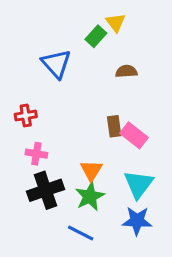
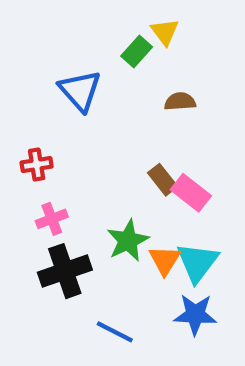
brown rectangle: (114, 126) -> (163, 180), turned -30
pink cross: (36, 154) -> (52, 219), turned -30
orange triangle: (91, 170) -> (165, 260), moved
green star: (90, 196) -> (128, 241), moved

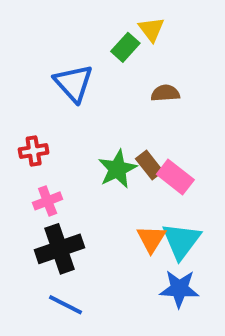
green star: (128, 241) -> (117, 169), moved
blue line: (115, 332) -> (66, 305), moved

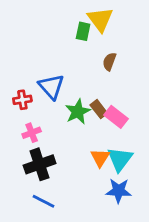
yellow triangle: (151, 29) -> (100, 19), size x1.5
green rectangle: (125, 47) -> (83, 31), turned -30
blue triangle: (74, 83) -> (51, 87), moved
brown semicircle: (165, 93) -> (109, 62), turned -66

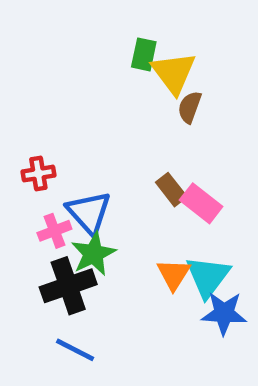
yellow triangle: (100, 19) -> (174, 73), moved
blue triangle: (51, 87) -> (89, 212), moved
green star: (78, 112) -> (93, 254), moved
blue star: (119, 191) -> (224, 313), moved

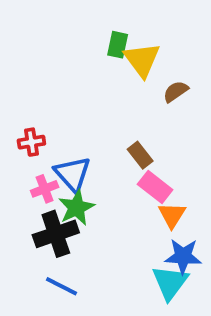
brown semicircle: (190, 107) -> (176, 92), moved, turned 35
pink rectangle: (201, 203) -> (155, 187), moved
orange triangle: (174, 274) -> (172, 215), moved
cyan triangle: (208, 277) -> (170, 283), moved

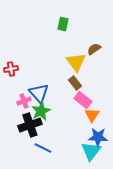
yellow triangle: (142, 60) -> (76, 62), moved
red cross: (31, 142) -> (11, 69), moved
blue line: (61, 286) -> (43, 148), moved

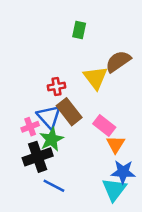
brown semicircle: (94, 49) -> (118, 61), size x1.5
red cross: (11, 69) -> (57, 87), moved
brown rectangle: (75, 83) -> (69, 112), moved, size x1.5

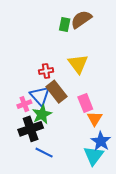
brown semicircle: (118, 61) -> (81, 19), moved
pink rectangle: (104, 125) -> (85, 103), turned 30
blue star: (123, 172) -> (101, 141), turned 30

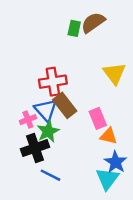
yellow triangle: (78, 64) -> (114, 73), moved
red cross: (46, 71) -> (53, 82), size x1.6
orange triangle: (95, 119) -> (108, 136), turned -49

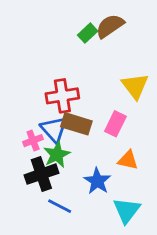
green rectangle: (74, 28) -> (88, 33), turned 35
brown rectangle: (65, 105) -> (76, 124), turned -35
pink rectangle: (98, 118) -> (115, 124), moved, turned 48
blue star: (116, 162) -> (97, 181), moved

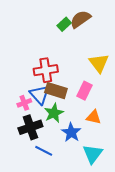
green star: (57, 155) -> (54, 113), moved

